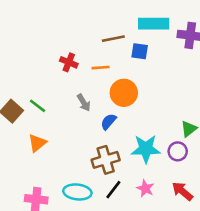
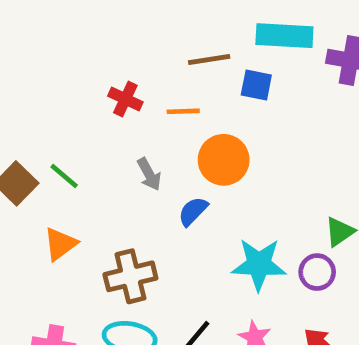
brown cross: (106, 160) -> (130, 276), moved

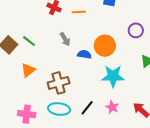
orange circle: (224, 160) -> (105, 46), moved
blue semicircle: (193, 211) -> (84, 54), turned 56
purple circle: (317, 272) -> (136, 30), moved

